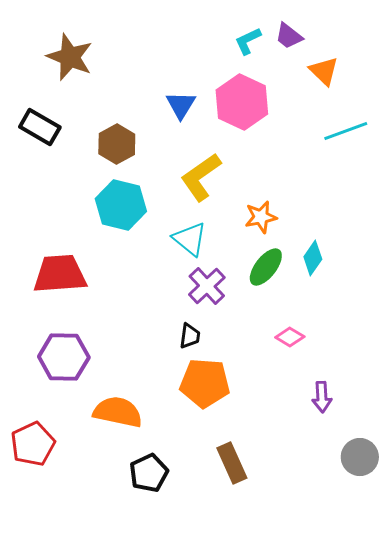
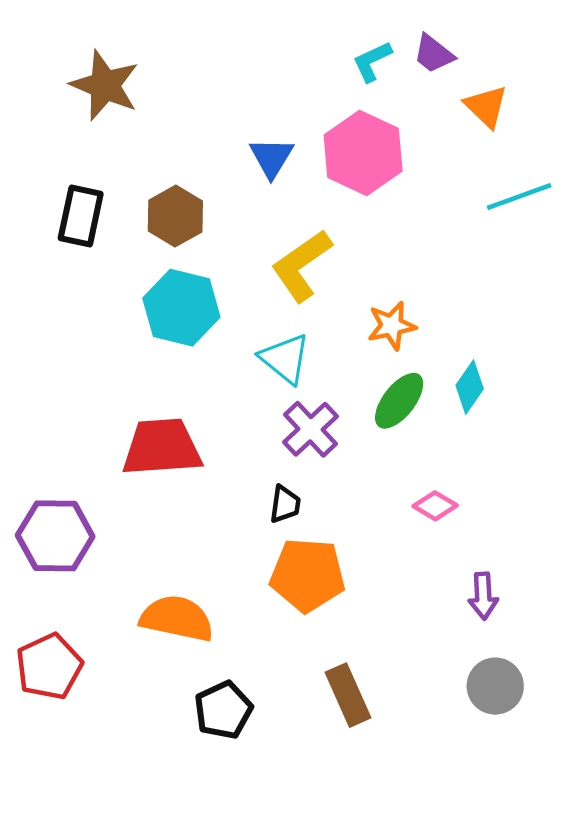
black rectangle: (40, 127) -> (81, 216), moved, turned 72
red trapezoid: (60, 274) -> (162, 447), moved
purple hexagon: (64, 357) -> (55, 536), moved
gray circle: (360, 457) -> (495, 686), moved

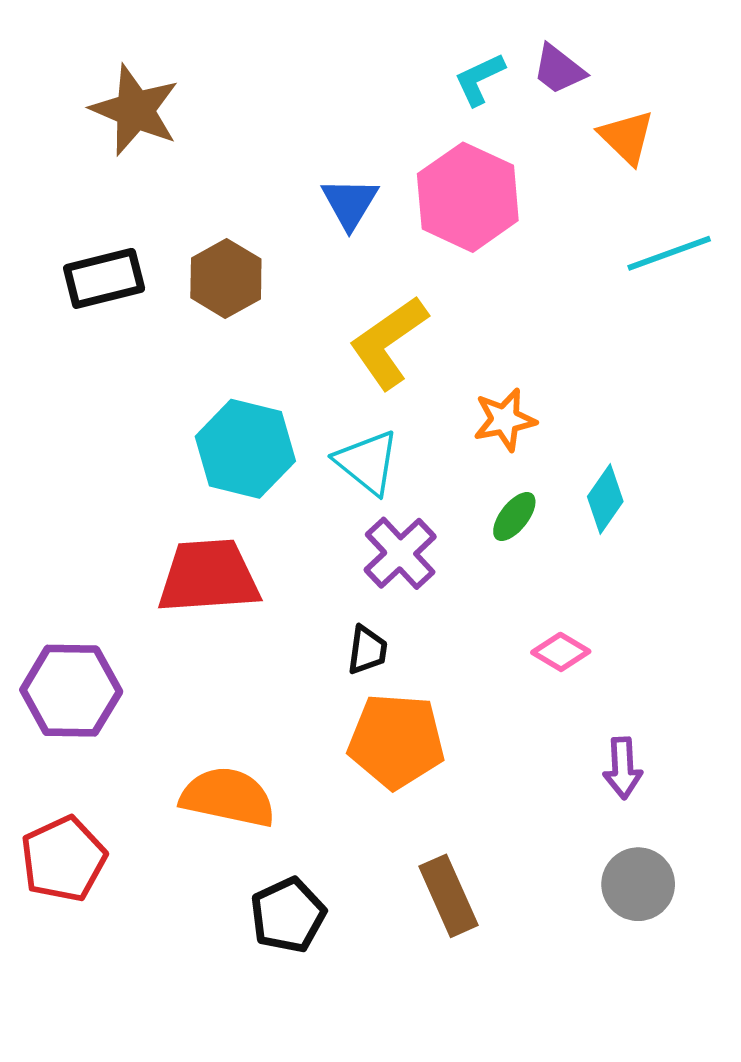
black rectangle: (81, 216) -> (104, 278), turned 64
cyan hexagon: (181, 308) -> (245, 449), moved
green ellipse: (399, 401) -> (514, 516), size x0.7

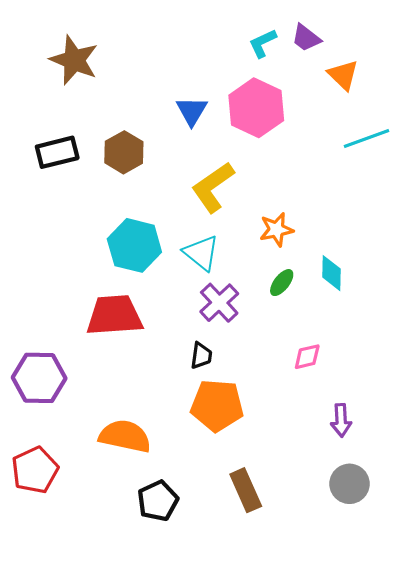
cyan diamond: (605, 499) -> (332, 273), turned -33
pink diamond: (561, 652) -> (307, 357), turned -44

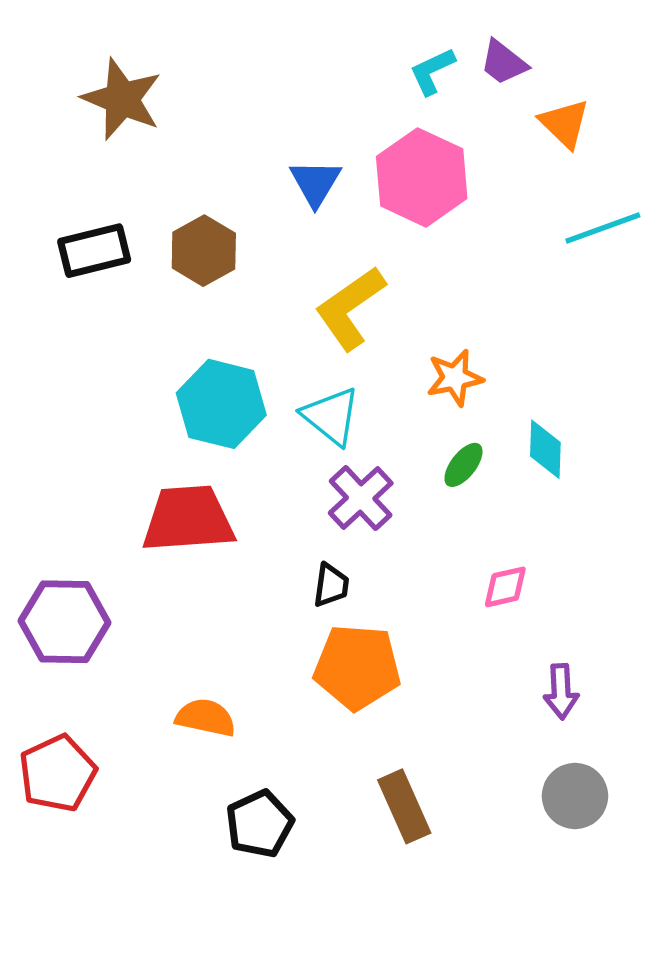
orange semicircle: (125, 436) -> (206, 718), size x0.7

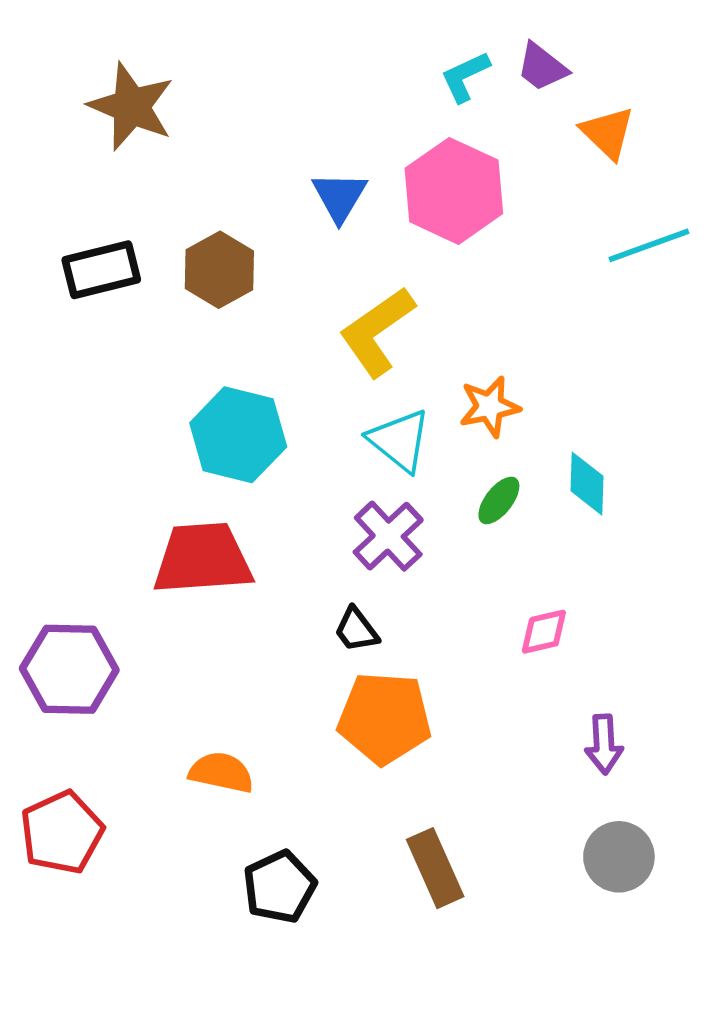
cyan triangle: (331, 416) -> (399, 440), moved
black trapezoid: (331, 585) -> (356, 630), turned 135

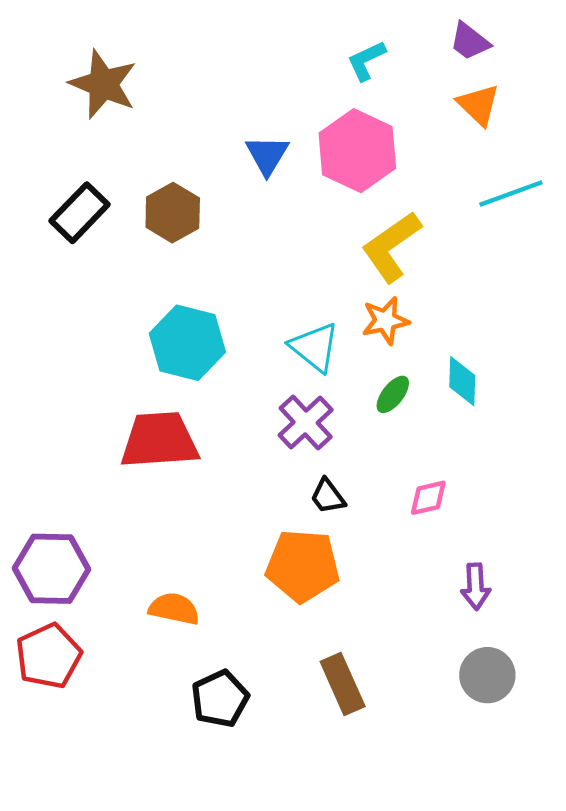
purple trapezoid: (542, 67) -> (470, 41), moved
black rectangle: (101, 270) -> (80, 213), turned -32
yellow L-shape: (377, 332) -> (391, 247), moved
black trapezoid: (356, 630) -> (328, 496), moved
purple hexagon: (69, 669) -> (51, 569), moved

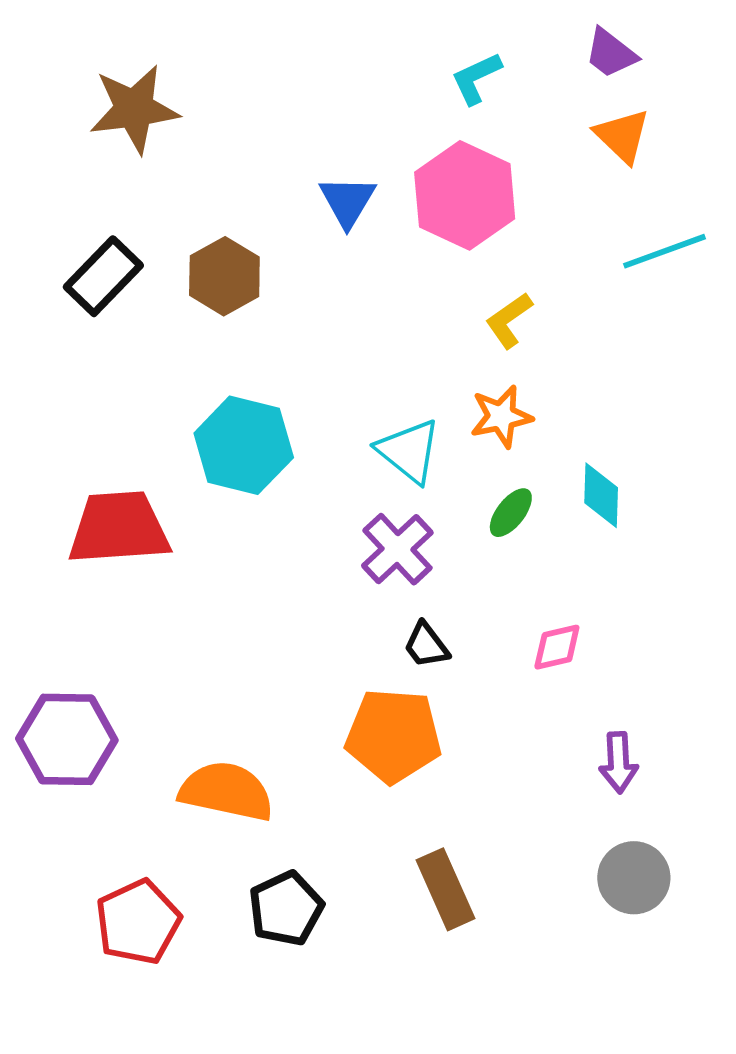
brown star: (103, 84) -> (134, 109), turned -30
yellow L-shape: (391, 247) -> (509, 320), size x0.6
red trapezoid: (159, 440) -> (119, 528), moved
orange semicircle: (174, 609) -> (226, 791), size x1.4
red pentagon: (49, 656) -> (138, 922), moved

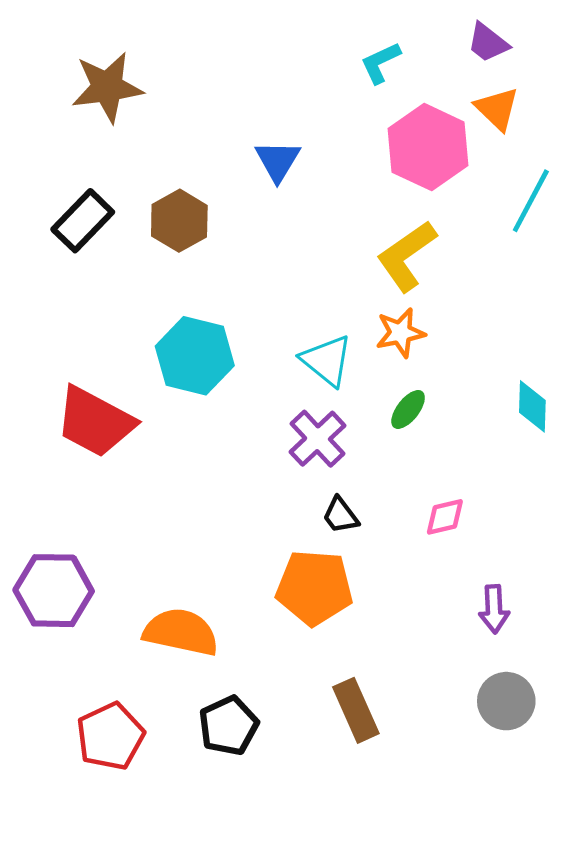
pink hexagon: (465, 195) -> (428, 147), moved
cyan line: (665, 251) -> (531, 201), turned -42
yellow L-shape: (509, 320) -> (407, 256), size x1.6
cyan diamond: (601, 495) -> (532, 406), moved
red trapezoid: (119, 528) -> (95, 422), turned -148

